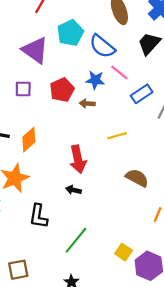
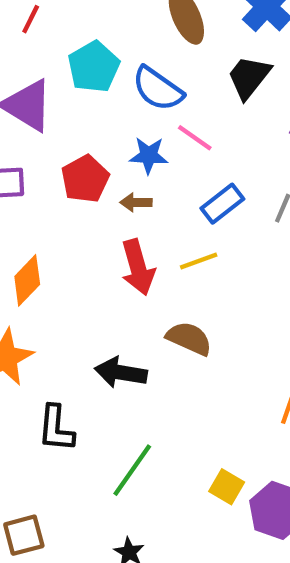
blue rectangle: (142, 94) -> (222, 204), moved
red arrow: (78, 159) -> (138, 267), moved
brown semicircle: (137, 178) -> (189, 338), moved
black arrow: (73, 190) -> (121, 373), size x1.6

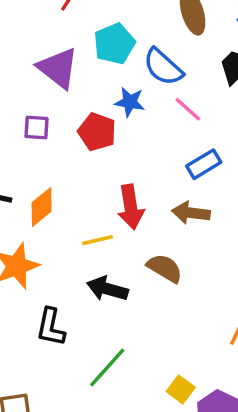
blue star: (149, 155) -> (130, 102), moved
red pentagon: (85, 179) -> (97, 132), turned -30
brown arrow: (136, 202) -> (191, 213), moved, size x1.5
yellow line: (199, 261) -> (98, 240), moved

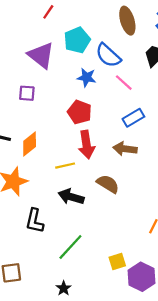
red pentagon: (97, 132) -> (80, 112), moved
yellow square: (181, 389) -> (117, 262), turned 35

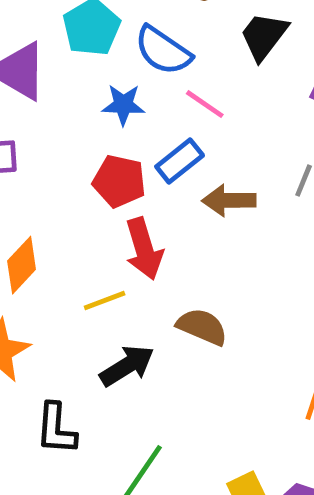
blue rectangle: (133, 118) -> (180, 161), moved
brown arrow: (125, 149) -> (229, 200), moved
black arrow: (71, 197) -> (127, 366), turned 140

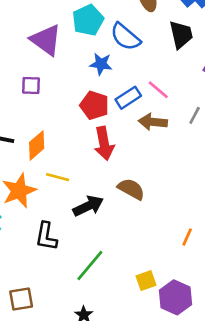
black trapezoid: (264, 36) -> (181, 35), turned 124
pink line: (205, 104) -> (158, 90), moved
yellow line: (105, 301) -> (58, 177), moved, turned 30

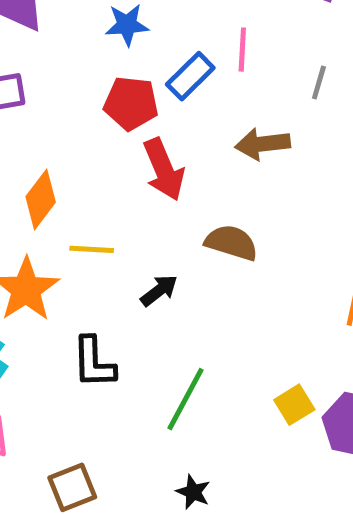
pink line: (158, 90) -> (242, 50), turned 65
brown arrow: (153, 122) -> (263, 144), moved
black arrow: (88, 206) -> (159, 290), size x0.7

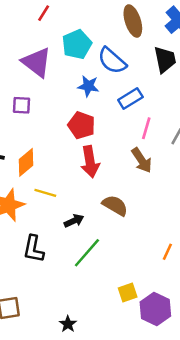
pink line: (242, 50) -> (146, 128), moved
blue rectangle: (190, 76) -> (130, 98), moved
brown arrow: (263, 144) -> (142, 160), turned -130
green line: (185, 399) -> (87, 253), moved

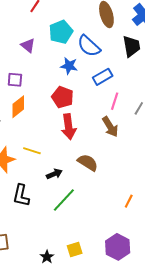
purple triangle: (37, 62) -> (28, 45), size x0.6
orange diamond: (26, 162) -> (18, 107), moved
yellow square: (128, 293) -> (75, 250), moved

